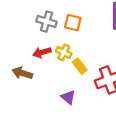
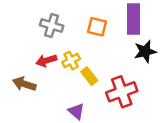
orange square: (73, 23) -> (97, 27), moved
yellow cross: (64, 52) -> (71, 61), turned 35

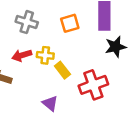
orange square: (97, 27) -> (70, 23), turned -30
yellow cross: (71, 61) -> (45, 55), turned 35

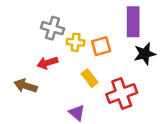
orange square: (70, 23) -> (101, 46), moved
yellow cross: (45, 55) -> (76, 42), moved

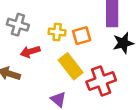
gray cross: (53, 28) -> (18, 25), moved
yellow rectangle: (90, 78) -> (71, 66), size x1.5

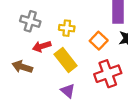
orange square: (82, 36) -> (99, 41), moved, turned -30
yellow rectangle: (71, 66) -> (66, 60), moved

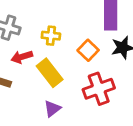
purple triangle: (68, 91) -> (52, 109), turned 42

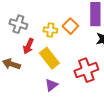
orange square: (88, 50) -> (70, 26), moved
red arrow: (22, 57) -> (28, 46), turned -49

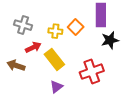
red arrow: (28, 46) -> (33, 47), turned -140

